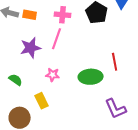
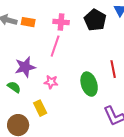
purple star: (31, 48) -> (25, 67), moved
green ellipse: (91, 77) -> (89, 84), turned 75

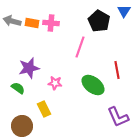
pink cross: (61, 22) -> (51, 23), moved
pink line: (55, 46) -> (80, 47), moved
green ellipse: (89, 84) -> (93, 85), turned -35

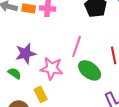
pink line: (80, 47) -> (77, 46), moved
pink star: (55, 83) -> (52, 68), size x1.6

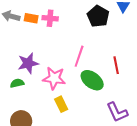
green semicircle: (15, 73) -> (17, 83), turned -48
yellow rectangle: (41, 94) -> (61, 104), moved

